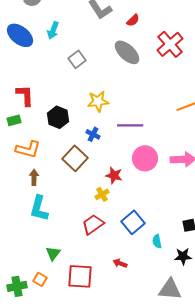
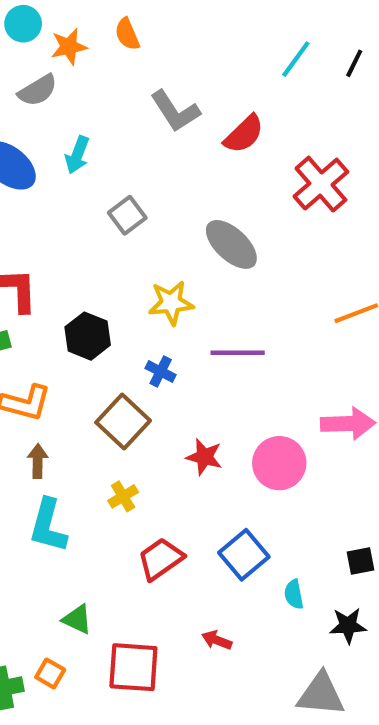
red semicircle: (133, 20) -> (244, 134), size x1.5
gray ellipse: (127, 52) -> (231, 244), moved
pink circle: (145, 158) -> (279, 463), moved
yellow cross: (102, 194) -> (123, 496), moved
green triangle: (53, 253) -> (77, 619), turned -42

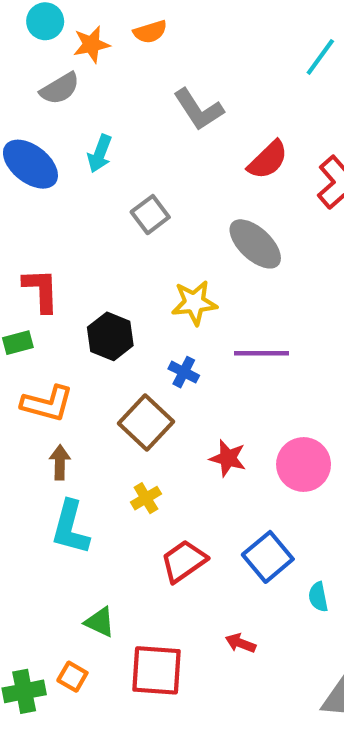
orange semicircle: (127, 34) -> (150, 32), turned -84
red semicircle: (244, 134) -> (268, 160), moved

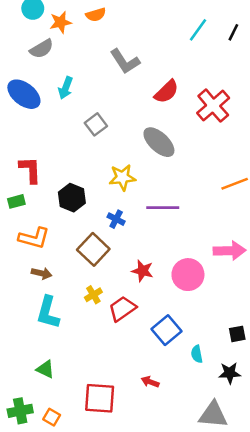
brown arrow: (60, 462) -> (42, 273), turned 102
red trapezoid: (184, 561) -> (122, 309), moved
green triangle: (100, 622) -> (45, 369), moved
orange square: (72, 677) -> (52, 417), moved

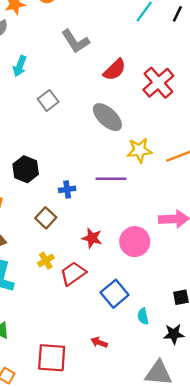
yellow star: (122, 177) -> (139, 150), moved
blue cross: (116, 219) -> (67, 189), turned -35
brown square: (93, 249) -> (46, 218), size x0.7

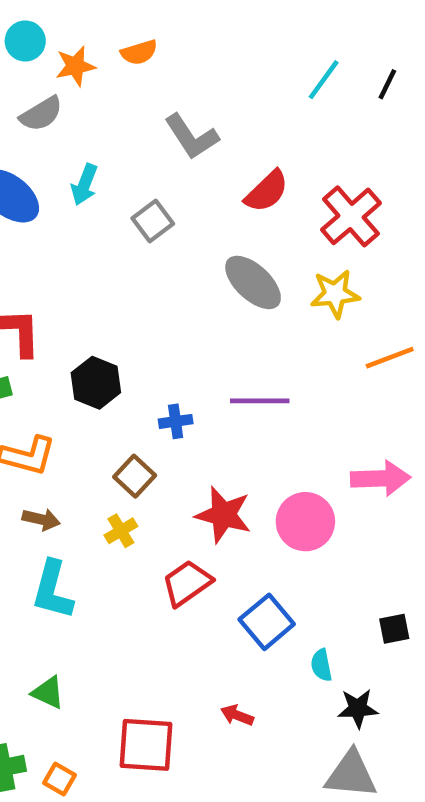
gray square: (48, 100) -> (153, 221), moved
yellow star: (139, 150) -> (335, 294), moved
red star: (92, 238) -> (223, 515), size x1.4
yellow cross: (46, 261) -> (121, 531), moved
black star: (174, 334) -> (358, 708), moved

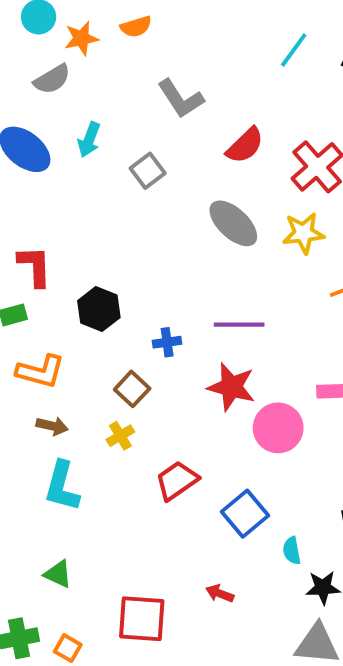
red star: (223, 515) -> (231, 387), moved

